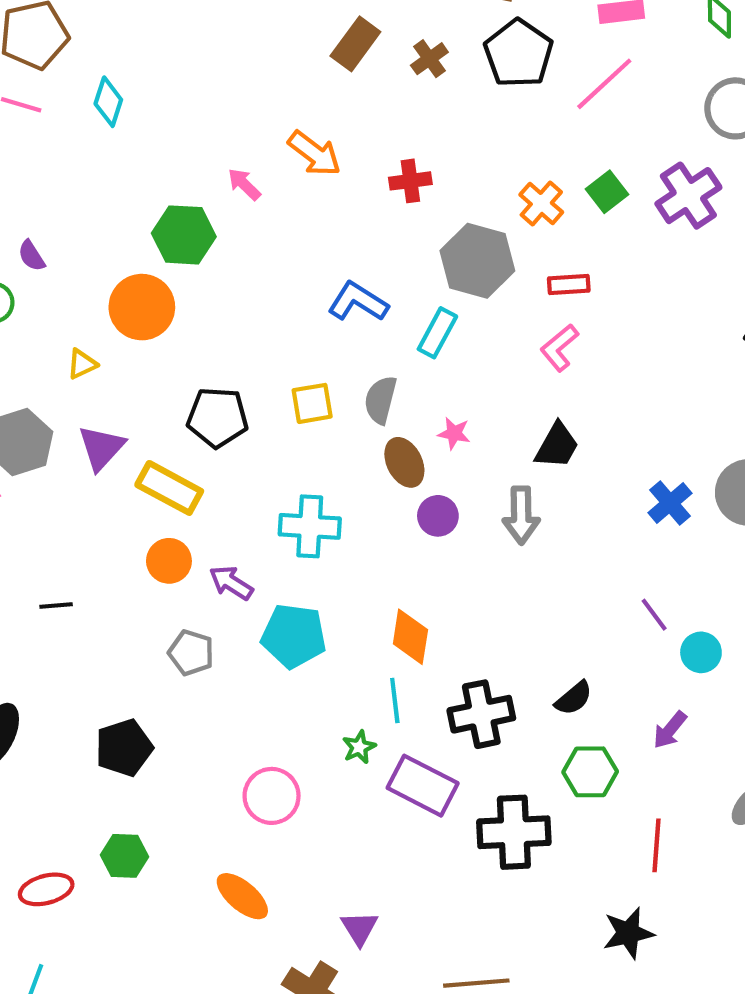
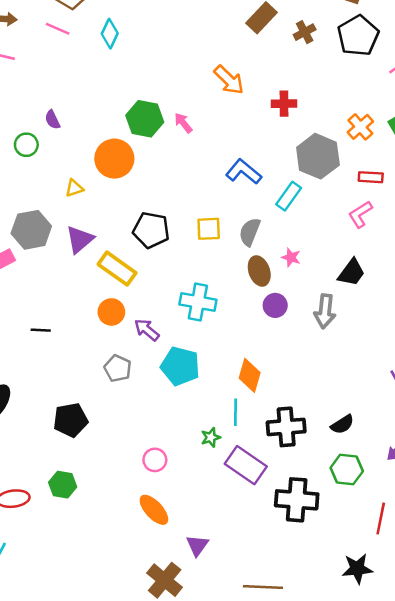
pink arrow: (244, 184) -> (183, 123), moved
pink circle: (272, 796) -> (155, 460), size x0.7
orange ellipse: (242, 896) -> (154, 510), moved

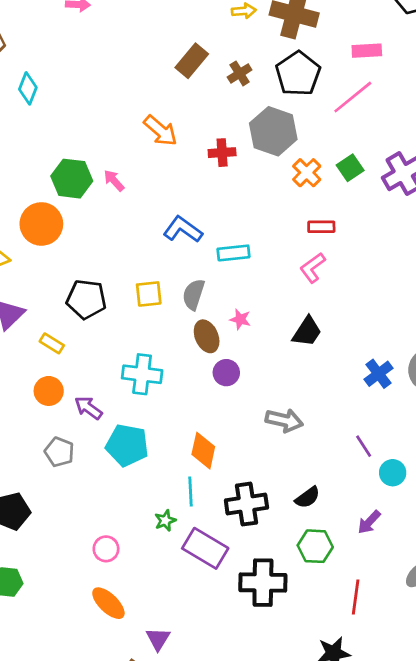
gray hexagon: (318, 156) -> (273, 131), moved
cyan rectangle: (289, 196) -> (234, 253), turned 52
yellow rectangle: (117, 269) -> (52, 343), size x0.6
gray arrow: (325, 311) -> (284, 420), moved, turned -80

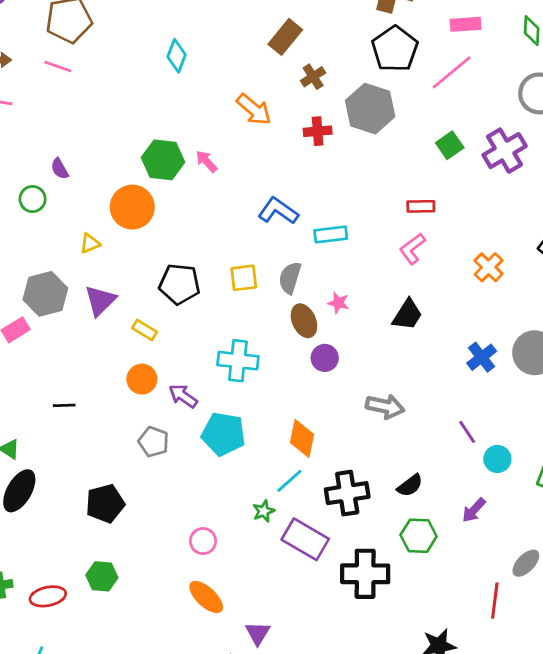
brown cross: (240, 73) -> (313, 77), moved
cyan diamond: (28, 88) -> (177, 56), moved
orange cross: (307, 173) -> (489, 267), moved
cyan line: (191, 492) -> (289, 481), turned 52
red line: (356, 597) -> (495, 601), moved

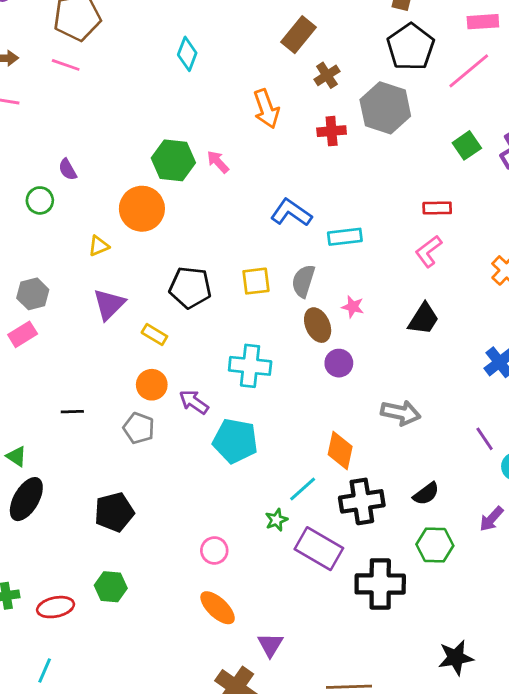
orange arrow: (254, 109) -> (266, 109), turned 30
gray hexagon: (45, 294) -> (33, 294), moved, size x0.7
orange diamond: (302, 438) -> (340, 450), moved
gray pentagon: (154, 442) -> (139, 428), moved

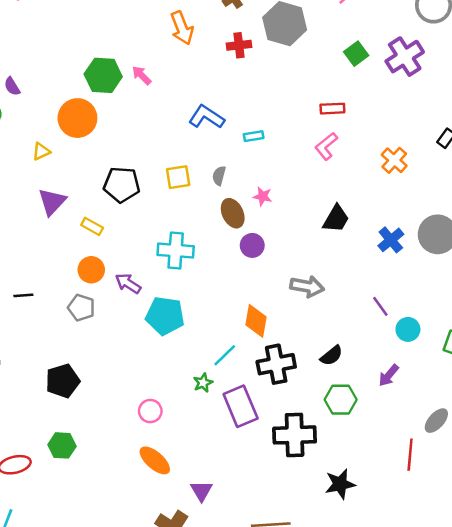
cyan rectangle: (345, 237) -> (254, 136), size x0.7
gray semicircle: (303, 281) -> (219, 176), size x0.7
black trapezoid: (423, 319) -> (336, 219), moved
purple rectangle: (319, 549) -> (241, 406), turned 39
black star: (456, 658) -> (340, 484), moved

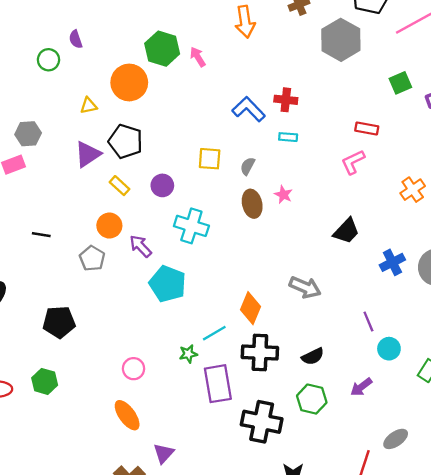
red cross: (239, 45) -> (286, 100), moved
black pentagon: (122, 185) -> (126, 141), moved
purple circle: (252, 245) -> (162, 185), moved

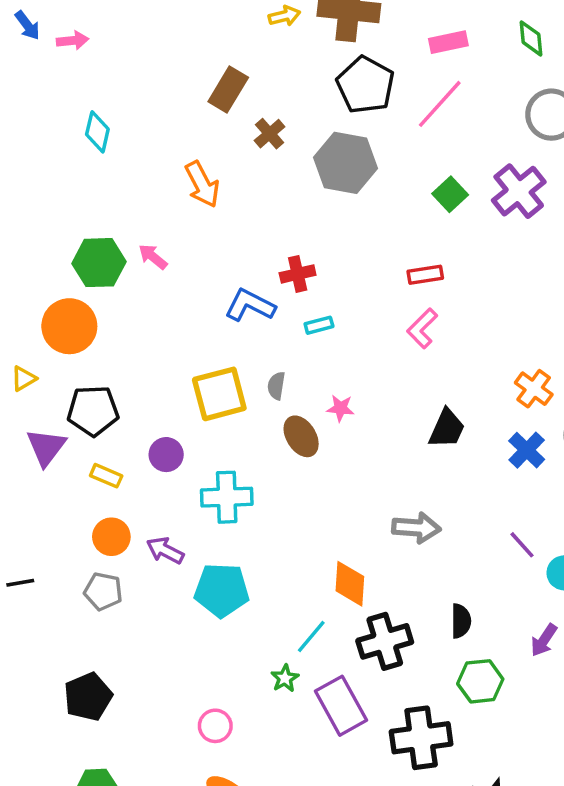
yellow square: (210, 159) -> (219, 394), size x1.5
orange cross: (413, 190) -> (534, 389), moved
black semicircle: (313, 356) -> (461, 621), turned -45

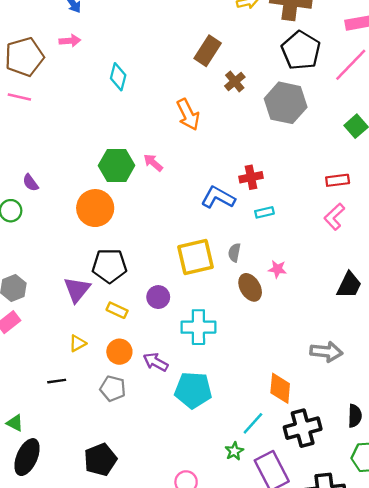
pink arrow: (73, 40) -> (70, 41), moved
yellow triangle: (24, 378) -> (78, 343), moved

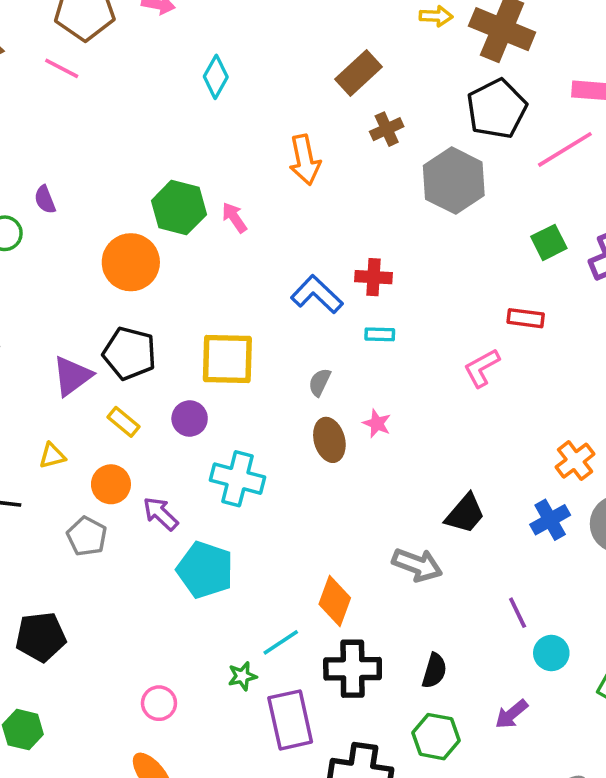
red rectangle: (338, 180) -> (526, 318), moved
yellow square: (195, 257) -> (227, 359), moved
black trapezoid: (349, 285) -> (465, 514), moved

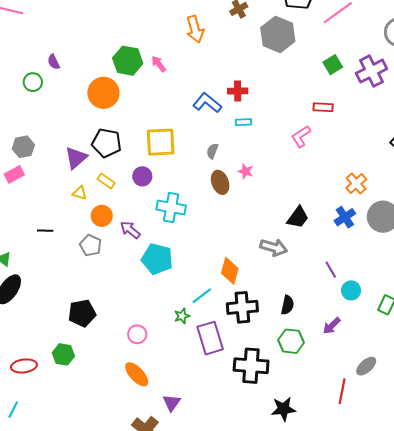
yellow triangle: (52, 456) -> (80, 193), moved, turned 35
black pentagon: (41, 637) -> (82, 313), moved

